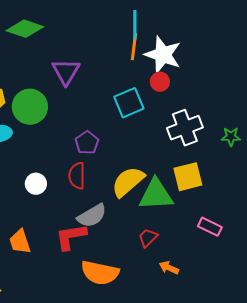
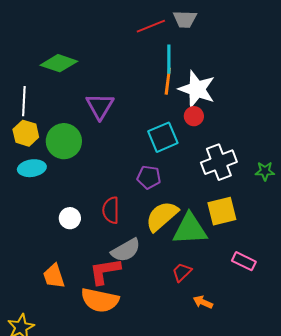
purple pentagon: (87, 143) -> (149, 177), moved, turned -30
orange semicircle: (100, 273) -> (100, 300), moved

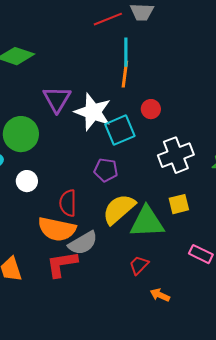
white star: (197, 89) -> (93, 112), moved
yellow square: (222, 211) -> (179, 204), size x0.7
white circle: (70, 218) -> (27, 181), moved
orange semicircle: (100, 300) -> (57, 229), moved

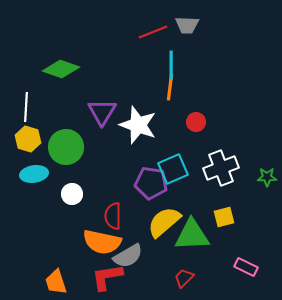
cyan square: (120, 130) -> (173, 169), moved
purple pentagon: (106, 170) -> (151, 183), size x1.4

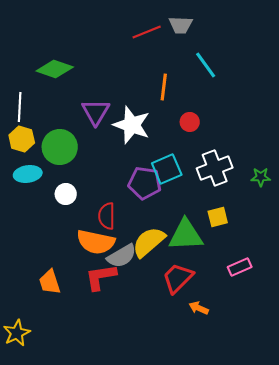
cyan line: (171, 65) -> (206, 65), moved, turned -36
yellow semicircle: (164, 222) -> (149, 242), moved
pink rectangle: (246, 267) -> (240, 267), turned -50
red trapezoid: (184, 278) -> (178, 278), size x1.6

